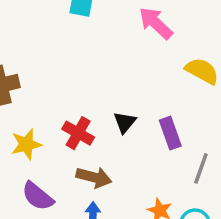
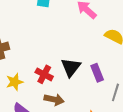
black triangle: (125, 122) -> (71, 67), size x1.5

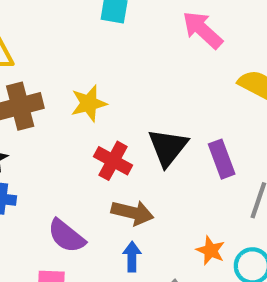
yellow star: (15, 82) -> (89, 103), moved

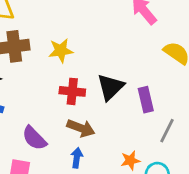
red cross: (113, 161) -> (72, 91), turned -30
orange star: (211, 250) -> (130, 160), turned 30

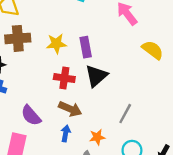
purple rectangle: (146, 100) -> (86, 47), moved
gray line: (167, 131) -> (125, 114), moved
orange star: (130, 160) -> (97, 137), moved

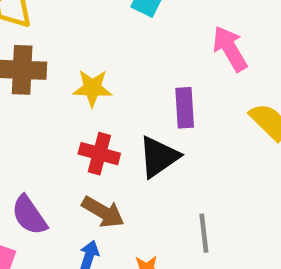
purple rectangle: (86, 47) -> (185, 108), moved
gray line: (125, 114) -> (204, 233), turned -42

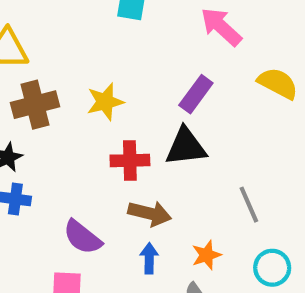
purple rectangle: (185, 108) -> (196, 94), turned 57
black triangle: (159, 157) -> (186, 147), turned 45

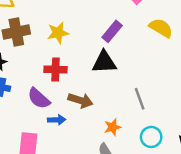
red cross: (130, 160) -> (56, 69), moved
purple semicircle: (82, 237) -> (39, 98), moved
blue arrow: (149, 258) -> (57, 120), moved, turned 84

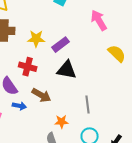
purple rectangle: (112, 31) -> (60, 45), moved

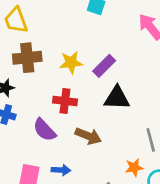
blue arrow: (19, 106) -> (61, 170), moved
orange star: (61, 122) -> (134, 167), moved

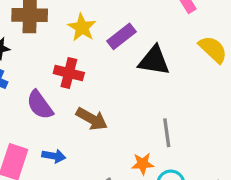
yellow star: (71, 63) -> (82, 27), turned 30
black triangle: (117, 98) -> (154, 61), moved

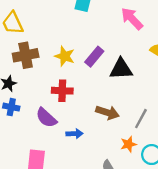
brown arrow: (92, 119) -> (107, 113), moved
gray line: (167, 133) -> (141, 119), turned 48
blue arrow: (54, 156) -> (75, 134), moved

